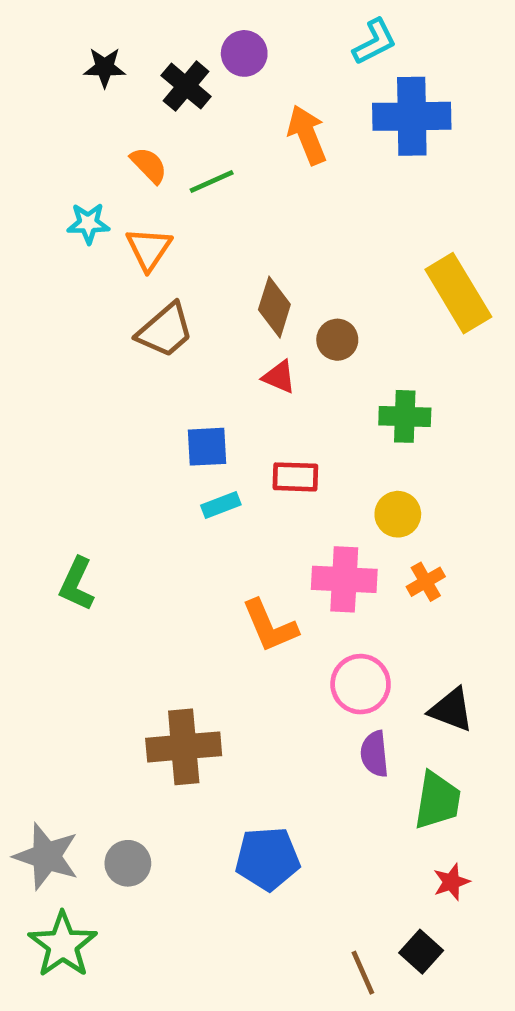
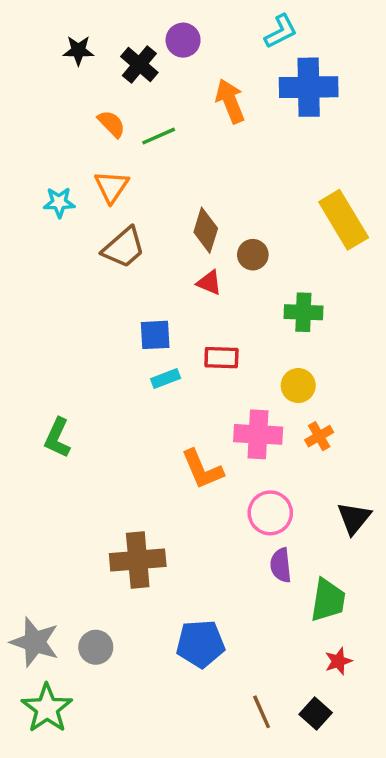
cyan star: (88, 223) -> (59, 202), moved
black triangle: (451, 710) -> (354, 518), moved, turned 48
brown line: (363, 973) -> (262, 712), moved

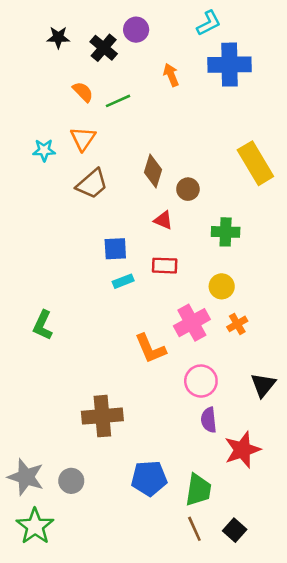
orange arrow: (230, 101) -> (171, 75), size x0.7
red triangle: (209, 283) -> (163, 220), moved
pink cross: (258, 434) -> (192, 323), turned -32
green trapezoid: (328, 600) -> (198, 490), moved
red star: (338, 661) -> (242, 450), moved, size x1.8

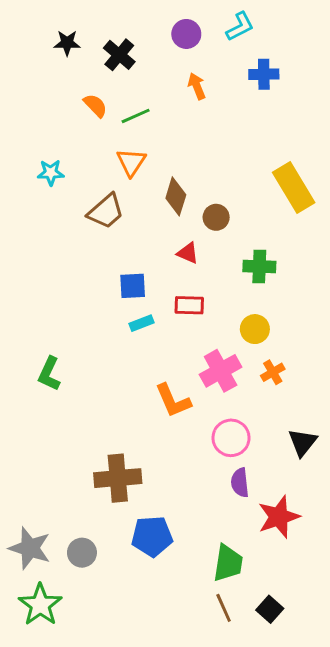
purple circle: (136, 30) -> (186, 34), moved
blue cross: (229, 65) -> (264, 74), size x0.6
orange triangle: (83, 139) -> (131, 162), moved
blue pentagon: (149, 478) -> (152, 536), moved

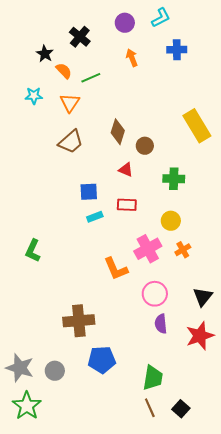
black star: (67, 43) -> (45, 54), moved, turned 30
orange triangle: (131, 162) -> (70, 103), moved
cyan star: (51, 173) -> (34, 96), moved
red star: (279, 517) -> (200, 336), moved

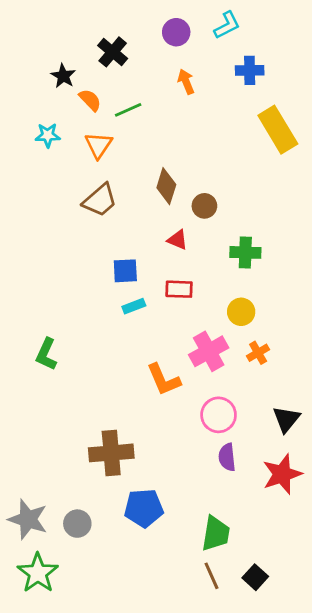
yellow rectangle: (197, 126) -> (278, 130), moved

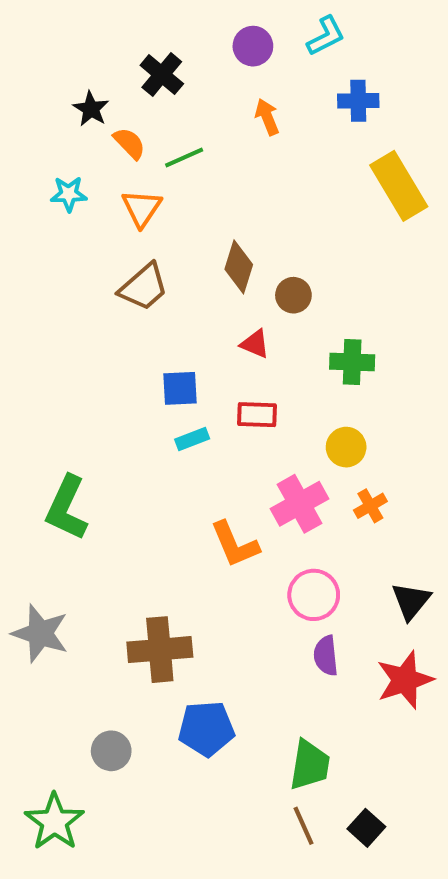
green L-shape: (46, 354) -> (67, 508), size x1.4
gray star: (28, 519) -> (40, 633), moved

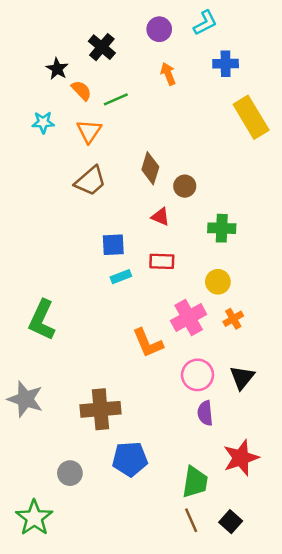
black triangle: (411, 601) -> (242, 377), moved
red star: (405, 680) -> (241, 458), moved

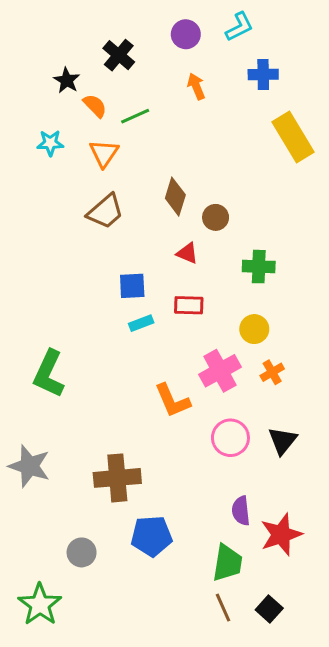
purple semicircle: (205, 413) -> (241, 511), moved

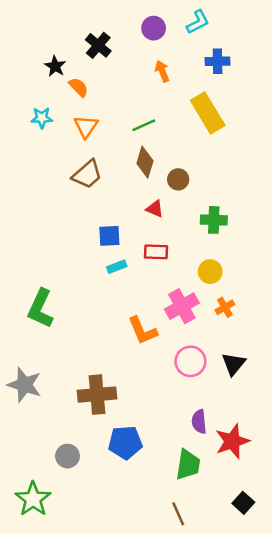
green line: (135, 116) -> (144, 125), moved
yellow rectangle: (293, 137) -> (208, 113), moved
brown line: (223, 608) -> (178, 514), moved
black square: (269, 609) -> (243, 503), moved

